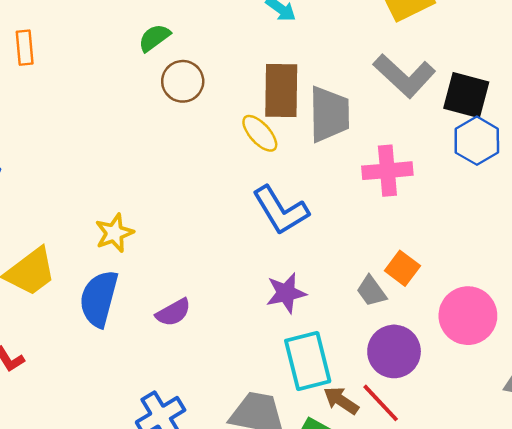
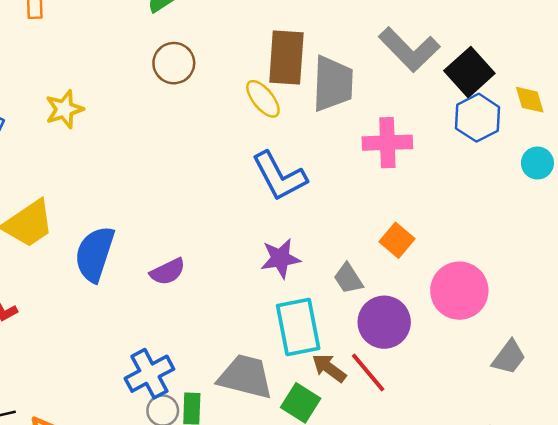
brown circle: (183, 81) -> (174, 63), moved
black square: (466, 95) -> (469, 72), turned 30
yellow star: (114, 233) -> (64, 109), moved
gray trapezoid: (371, 291) -> (348, 279), moved

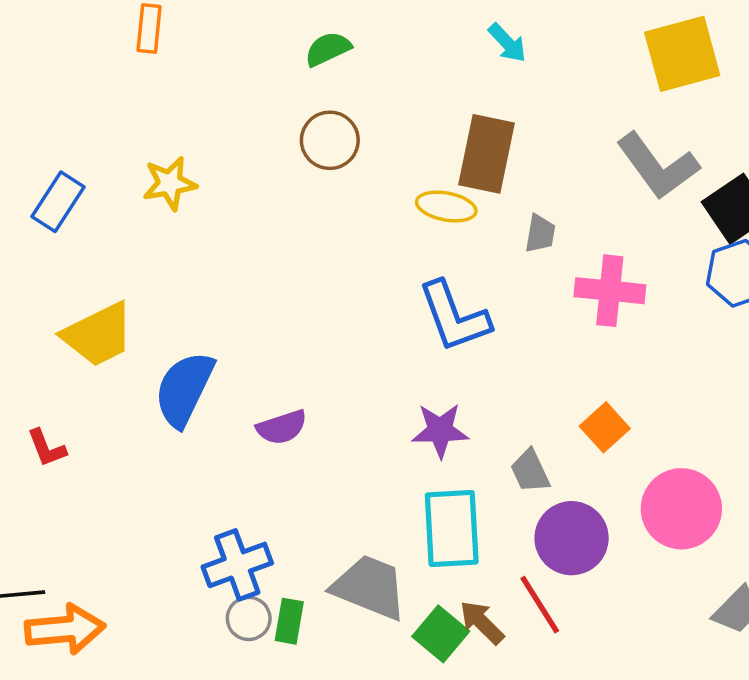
gray trapezoid: (333, 84) -> (540, 234), moved, size x0.5
yellow ellipse: (263, 99) -> (446, 207), turned -48
brown arrow: (329, 368) -> (482, 622), moved

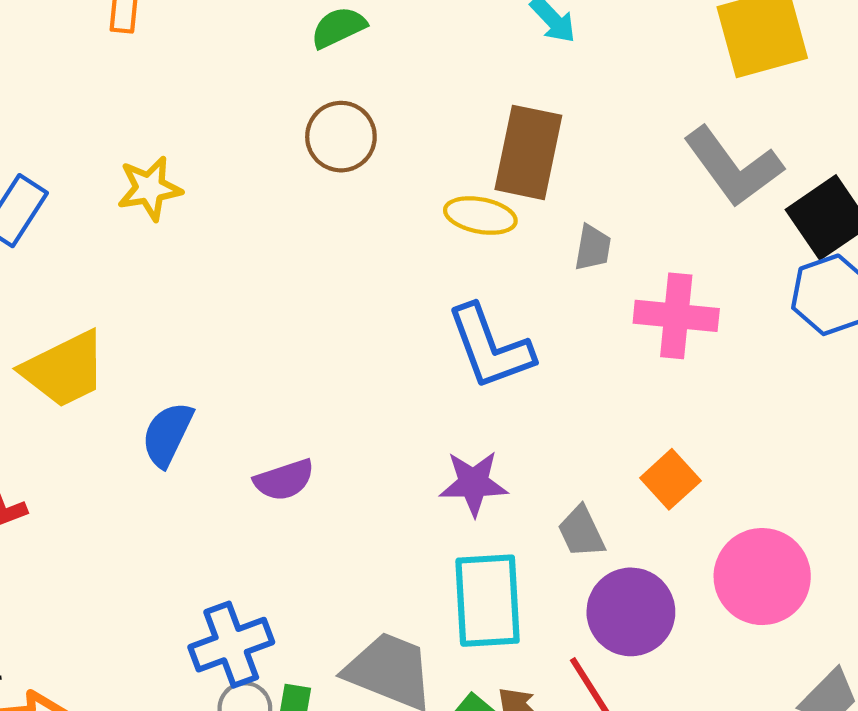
blue semicircle: (184, 389) -> (167, 434), size x0.7

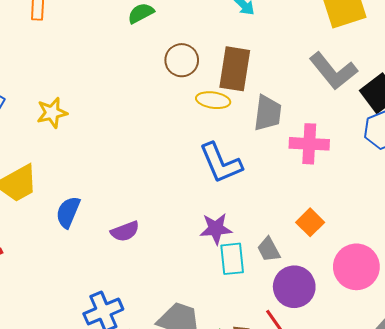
brown circle: (341, 137) -> (182, 60), moved
yellow star: (150, 188) -> (52, 113), moved
gray trapezoid: (593, 248) -> (268, 113), size x1.6
cyan rectangle: (488, 601) -> (232, 259), moved, size x0.7

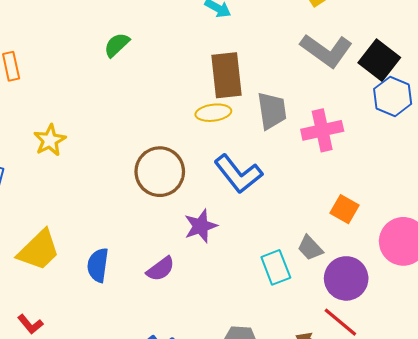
brown circle: (182, 60) -> (160, 172), moved, size x1.4
yellow star: (52, 113) -> (50, 140), moved
purple star: (216, 229) -> (201, 226), moved

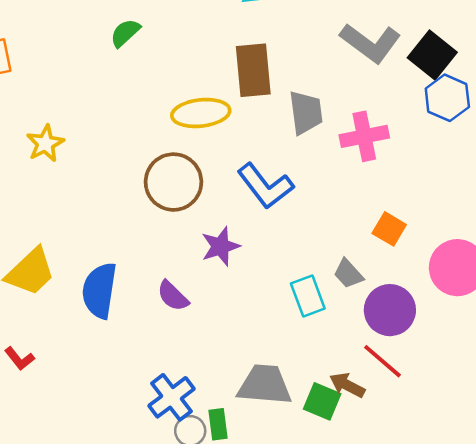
yellow ellipse: (213, 113) -> (201, 113), moved, size x1.4
blue semicircle: (98, 265) -> (99, 290), size x1.4
purple semicircle: (161, 269) -> (173, 296), turned 80

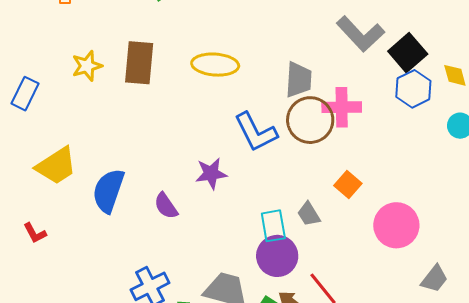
brown rectangle: (253, 70) -> (139, 63), moved
brown circle: (173, 182) -> (310, 120), moved
purple circle: (390, 310) -> (277, 256), moved

